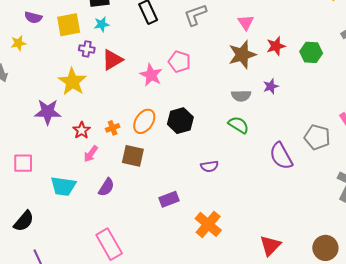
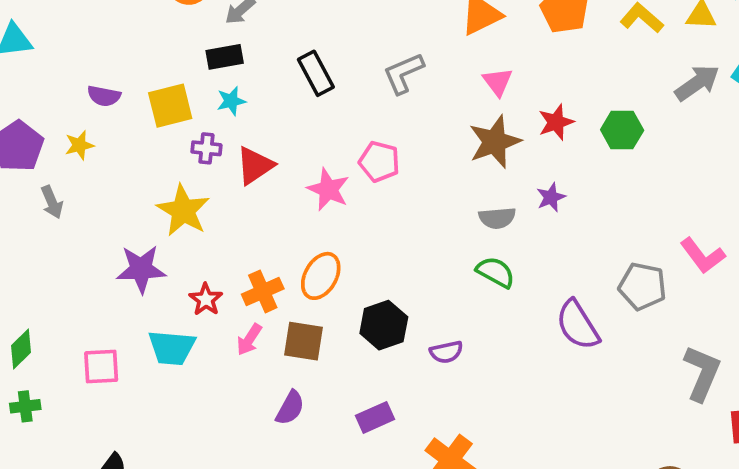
black hexagon: (180, 121) -> (384, 325), moved
orange cross: (113, 128) -> (263, 291), size x1.5
pink arrow: (91, 154) -> (249, 340), moved
cyan trapezoid: (63, 186) -> (172, 348), moved
purple semicircle: (106, 187) -> (290, 408), moved

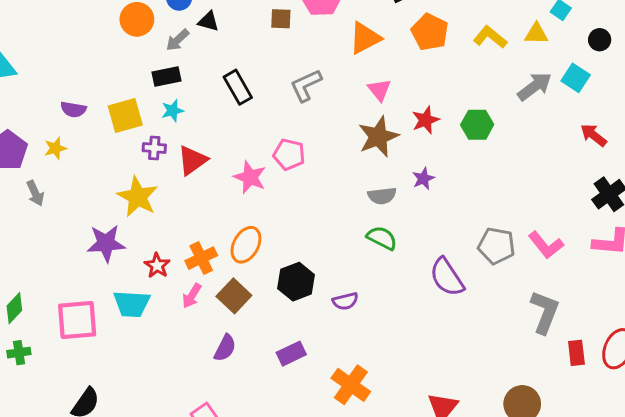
pink L-shape: (703, 256) -> (546, 245), moved
brown square: (303, 341) -> (234, 296), turned 36
pink square: (101, 367) -> (77, 320), size x1.4

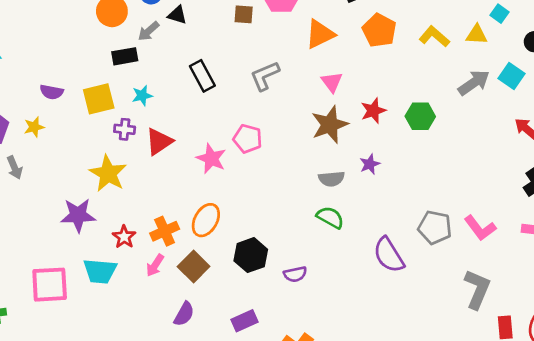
black rectangle: (166, 76) -> (125, 56), moved

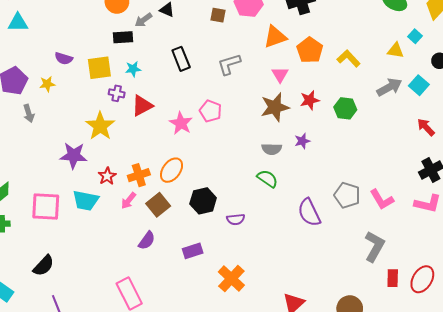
orange pentagon: (379, 30) -> (310, 50), moved
yellow L-shape: (434, 36) -> (349, 58), moved

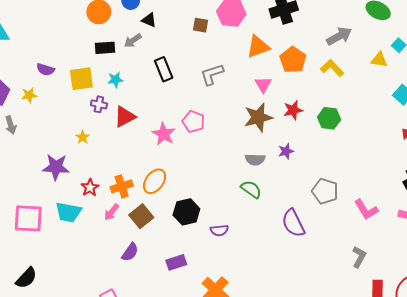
gray arrow: (143, 20) -> (133, 41), moved
gray arrow: (389, 87) -> (339, 36), moved
yellow star: (100, 126) -> (83, 137), size x0.5
gray pentagon: (347, 195) -> (325, 191), moved
gray L-shape: (374, 246) -> (359, 257), size x0.7

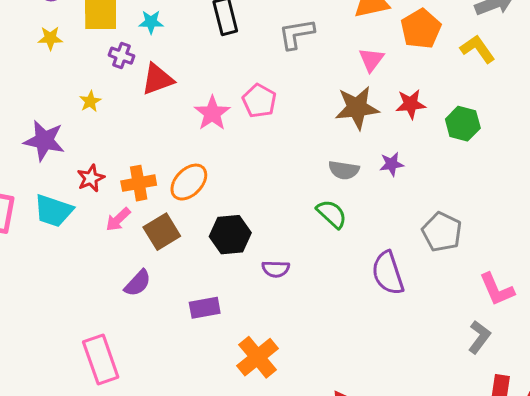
yellow star: (29, 95) -> (50, 38), moved
pink L-shape: (366, 210) -> (497, 289), moved

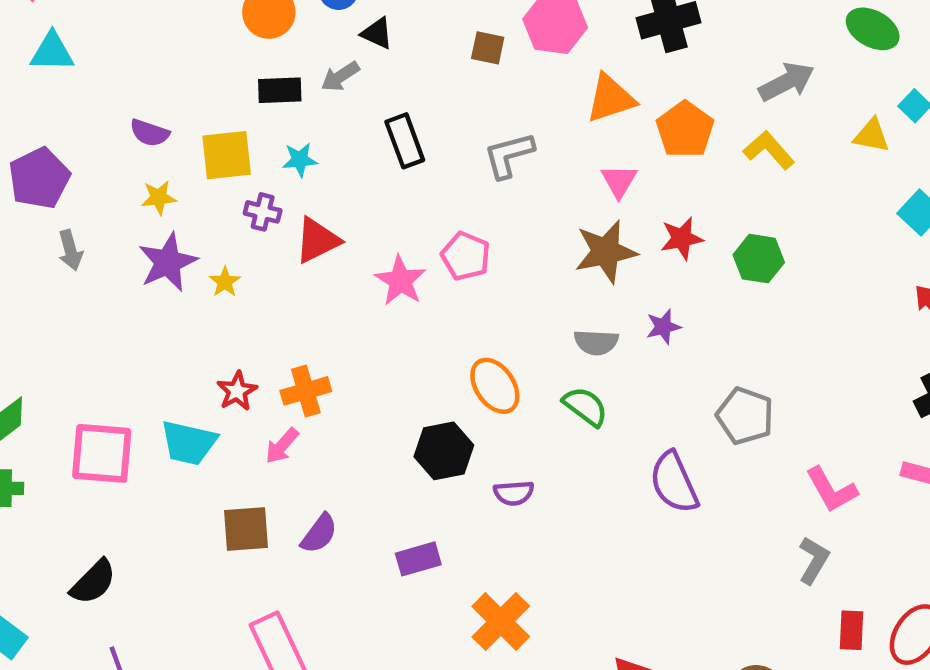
purple star: (44, 141) -> (168, 262), moved, turned -30
orange ellipse: (189, 182) -> (495, 386), moved, turned -72
brown square: (162, 232) -> (246, 529), moved, turned 33

